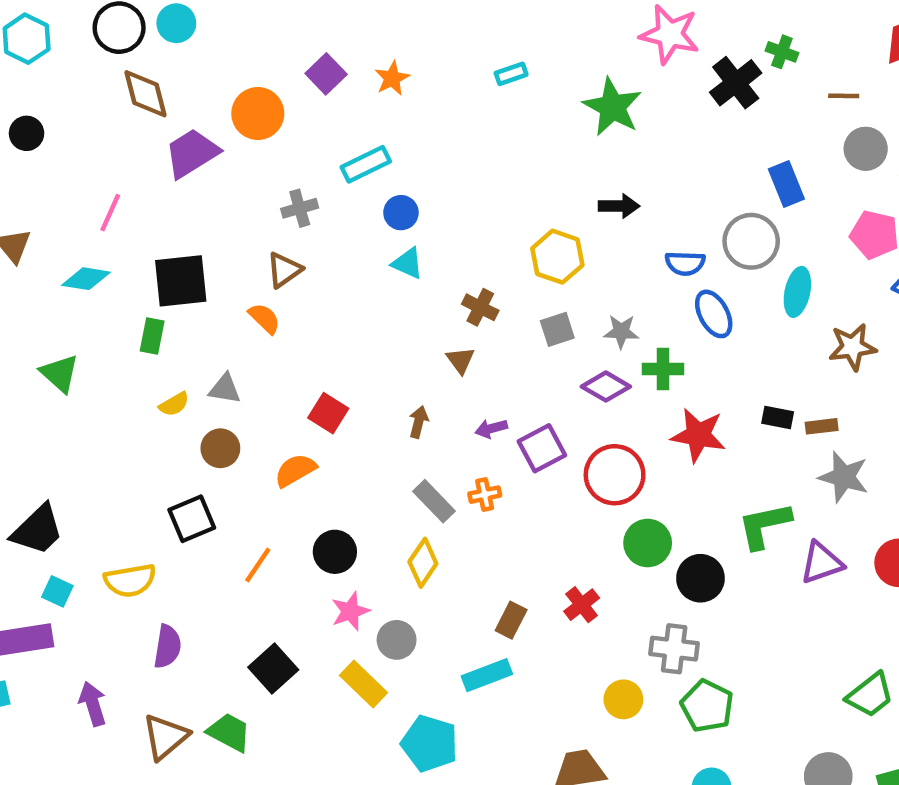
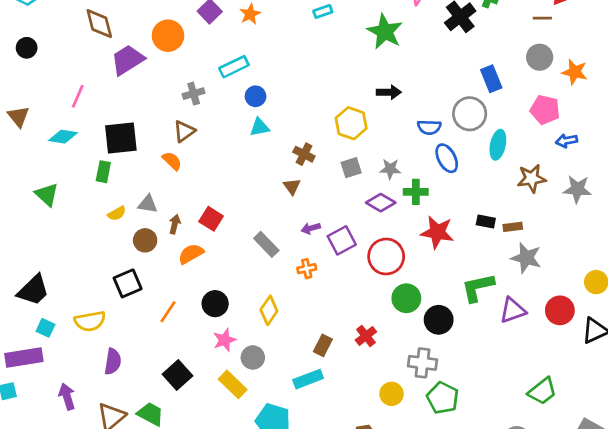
brown line: (844, 96) -> (542, 18), moved
cyan triangle: (408, 263) -> (260, 127), turned -35
brown arrow: (419, 422) -> (175, 224), moved
gray rectangle: (434, 501) -> (266, 244), moved

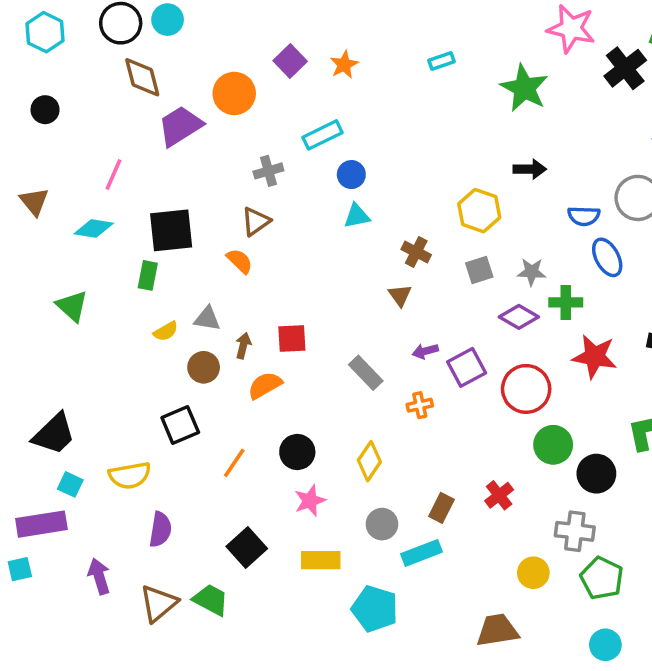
red square: (211, 219) -> (292, 338), turned -35
gray circle: (253, 357) -> (382, 524), moved
yellow rectangle: (233, 384) -> (321, 560), turned -44

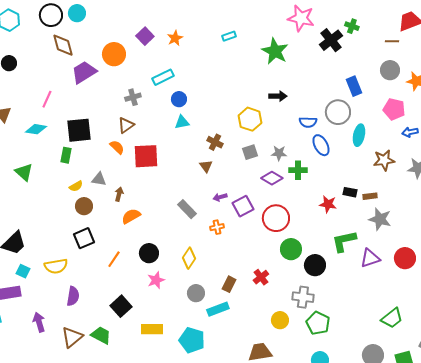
red square: (292, 338) -> (146, 156), moved, size x1.5
red star: (595, 357) -> (328, 204), moved, size x0.7
brown circle: (204, 367) -> (84, 206), moved
yellow rectangle: (321, 560) -> (152, 329), moved

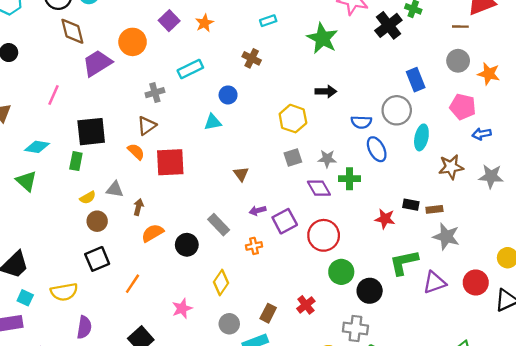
blue circle: (179, 99) -> (228, 95), moved
cyan diamond: (36, 129) -> (37, 147), moved
brown cross: (215, 142) -> (252, 58), moved
purple diamond: (272, 178) -> (319, 188), turned 30
black circle: (149, 253) -> (187, 245), moved

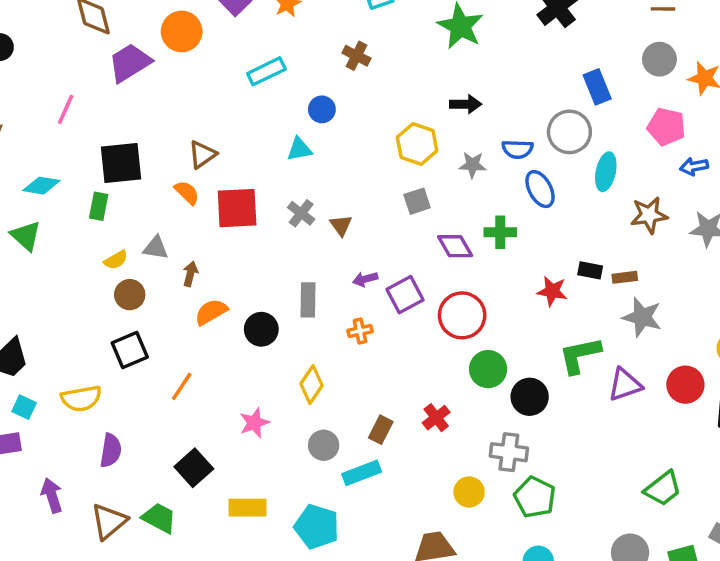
gray cross: (155, 93) -> (301, 213), moved, turned -36
gray star: (327, 159) -> (472, 165), moved
gray rectangle: (219, 225) -> (308, 300), turned 45

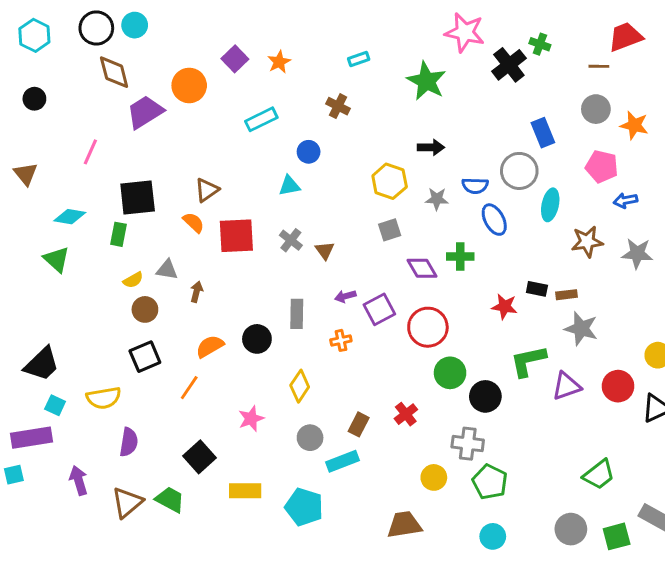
orange semicircle: (211, 312) -> (210, 346), moved

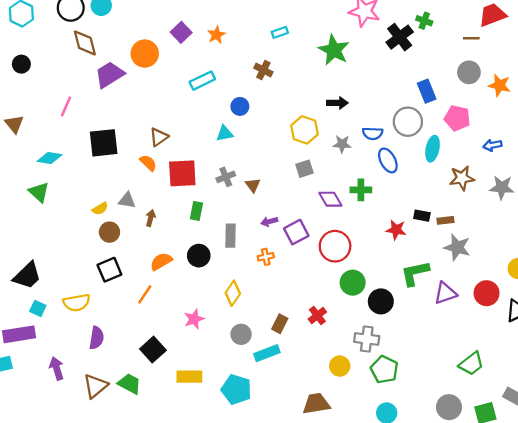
pink pentagon: (602, 167) -> (457, 118), moved
green rectangle: (118, 234) -> (196, 211), moved
gray cross: (291, 240) -> (226, 177), turned 30

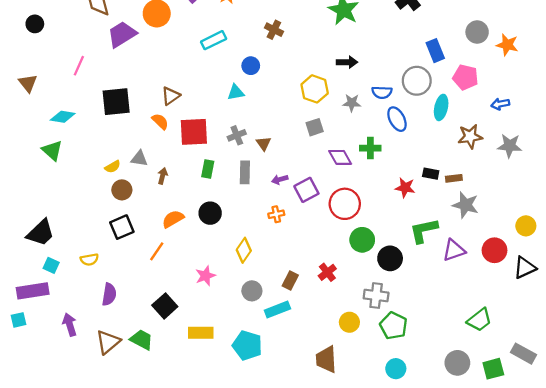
gray rectangle: (230, 236) -> (245, 172), moved
yellow semicircle: (77, 303) -> (89, 260), size x0.7
brown trapezoid: (316, 404) -> (326, 359), turned -84

